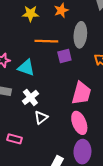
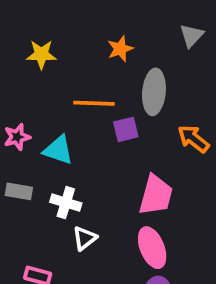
yellow star: (30, 14) -> (41, 54), moved
white cross: (30, 97) -> (66, 203), turned -35

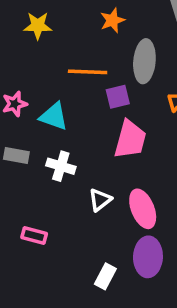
pink trapezoid: (156, 195) -> (130, 139), moved
white triangle: (85, 238) -> (100, 200), moved

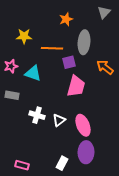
yellow star: (38, 26) -> (24, 36), moved
white cross: (61, 166) -> (37, 115), moved
pink rectangle: (34, 236) -> (22, 165), moved

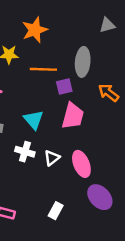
gray triangle: (104, 12) -> (107, 25), turned 32
orange star: (66, 19) -> (35, 30), moved, size x1.5
cyan triangle: (33, 73) -> (34, 120), moved, turned 30
purple ellipse: (86, 152) -> (100, 197), moved, turned -45

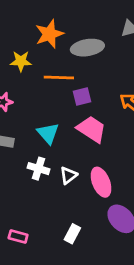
gray ellipse: (83, 62) -> (87, 48), moved, turned 76
pink trapezoid: (73, 116) -> (92, 129), turned -72

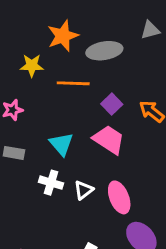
purple square: (82, 97) -> (112, 104), moved, turned -30

